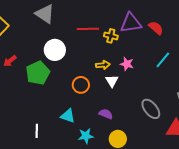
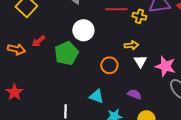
pink star: (127, 64) -> (165, 66), moved, size x1.5

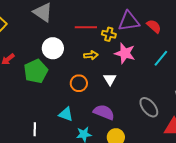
yellow arrow: (131, 45) -> (91, 55), moved
pink star: (165, 66) -> (125, 53), moved
purple semicircle: (134, 94) -> (104, 112), size x1.5

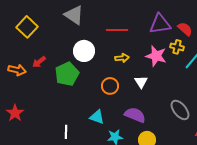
yellow cross: (109, 34) -> (177, 47), moved

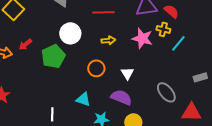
white triangle: (141, 82) -> (127, 73), moved

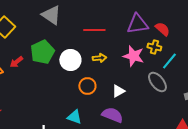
white circle: (70, 33) -> (70, 60), moved
green pentagon: (53, 56) -> (42, 52), moved
white triangle: (127, 73) -> (118, 91), turned 32
gray ellipse: (166, 92) -> (157, 82), moved

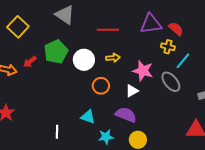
pink star: (133, 56) -> (143, 71), moved

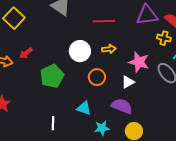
green pentagon: (56, 52) -> (52, 76), moved

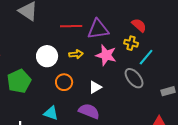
purple triangle: (147, 15) -> (98, 29), moved
pink star: (139, 62) -> (106, 55), moved

